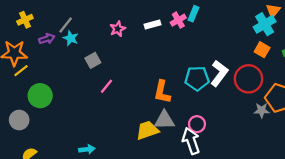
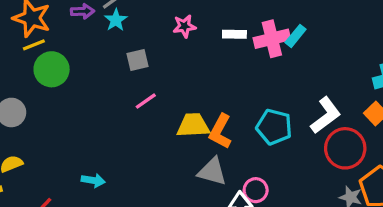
pink cross: (178, 20) -> (272, 39), size x1.5
white L-shape: (219, 73) -> (326, 115), moved
green circle: (40, 96) -> (52, 69), moved
yellow trapezoid: (147, 130) -> (193, 125), moved

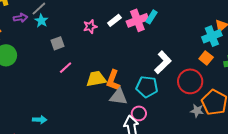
pink star: (184, 26) -> (90, 27), moved
white rectangle: (234, 34) -> (114, 20), turned -32
white L-shape: (326, 115) -> (163, 62), moved
cyan pentagon: (274, 127) -> (147, 87), moved
gray triangle: (212, 172) -> (119, 97), moved

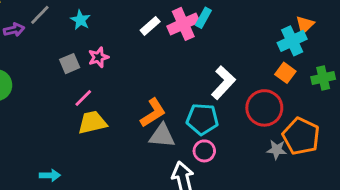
cyan star: (41, 21) -> (80, 20), moved
pink star: (90, 27) -> (98, 57), moved
yellow trapezoid: (96, 79) -> (92, 122), moved
orange L-shape: (113, 80) -> (153, 113), turned -140
pink circle: (139, 113) -> (204, 151), moved

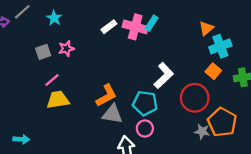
pink cross: (183, 24) -> (135, 27), turned 35
orange triangle: (305, 25) -> (206, 28), moved

